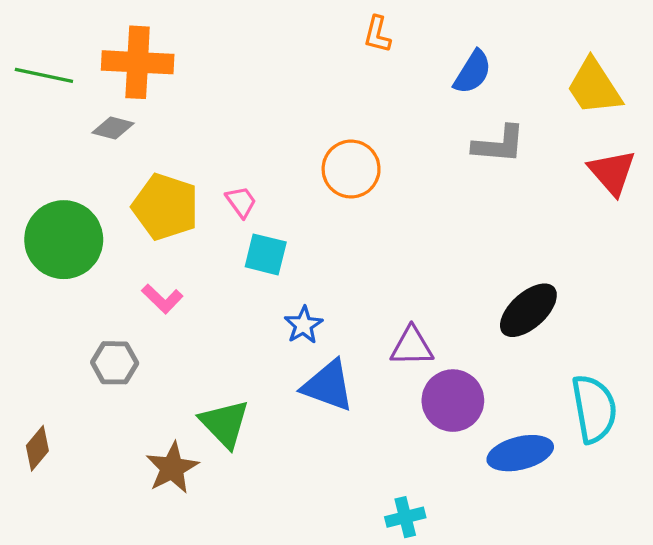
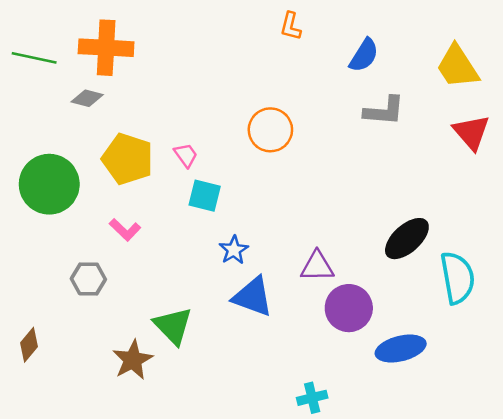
cyan semicircle: (594, 409) -> (457, 278), moved

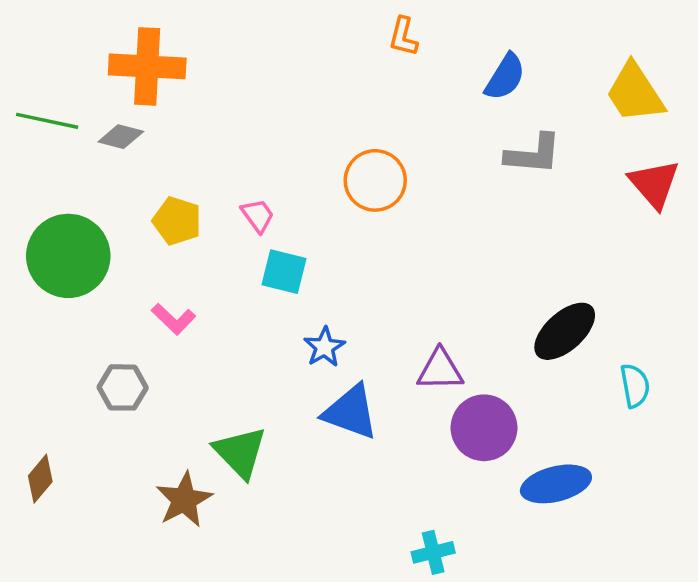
green line: (34, 58) -> (47, 121), moved
yellow pentagon: (128, 159) -> (177, 221), size x0.7
cyan semicircle: (457, 278) -> (635, 386), size x0.6

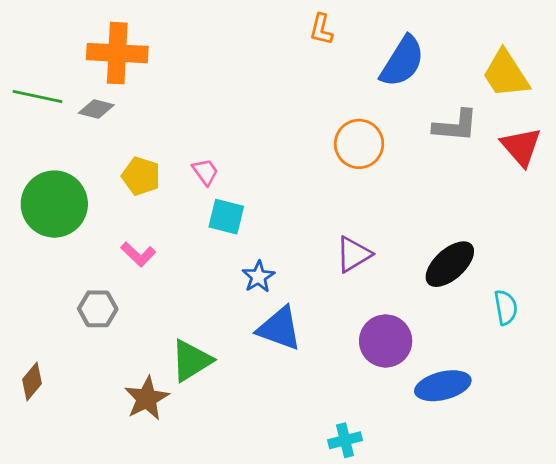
blue semicircle: (505, 77) -> (402, 61), size x1.4
gray L-shape: (533, 154) -> (455, 126), moved
orange circle: (375, 180) -> (359, 144), moved
purple triangle: (440, 370) -> (353, 254), moved, turned -30
green triangle: (240, 452) -> (191, 361), turned 42

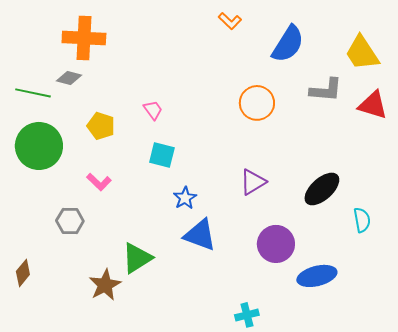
orange L-shape: (321, 29) -> (230, 21), turned -60
green line: (38, 96) -> (33, 93), moved
red triangle: (521, 147) -> (373, 105), turned -32
pink trapezoid: (205, 172) -> (153, 110), moved

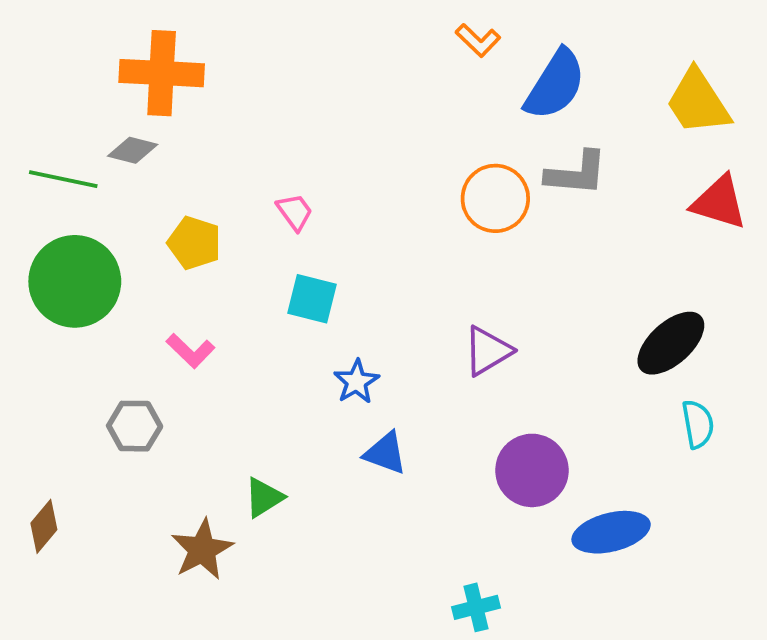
orange L-shape: (230, 21) -> (478, 40), moved
gray L-shape: (326, 90) -> (576, 173), moved
black ellipse: (322, 189) -> (671, 343), moved
blue triangle: (200, 235) -> (385, 453), size x0.7
green triangle: (137, 258) -> (264, 497), size x0.7

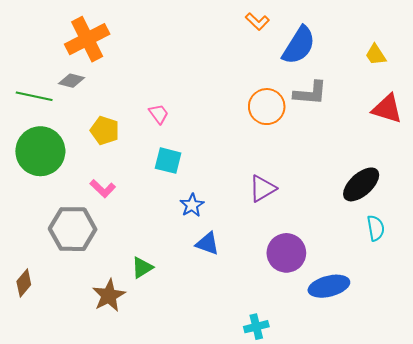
orange cross: (162, 73) -> (87, 39), turned -30
yellow trapezoid: (698, 102) -> (376, 55), size x0.6
gray hexagon: (135, 426) -> (73, 229), size x1.6

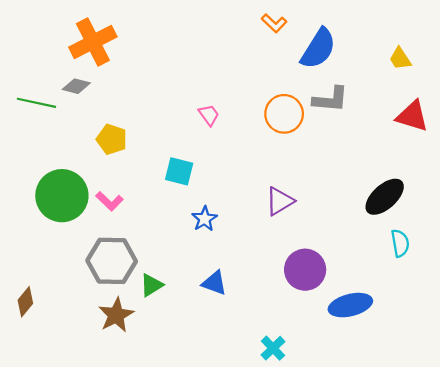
pink trapezoid: (159, 114) -> (209, 115), moved
green circle: (40, 151) -> (62, 196), moved
gray hexagon: (73, 229) -> (112, 261), moved
blue triangle: (207, 244) -> (214, 283), moved
cyan cross: (256, 327) -> (273, 348), turned -30

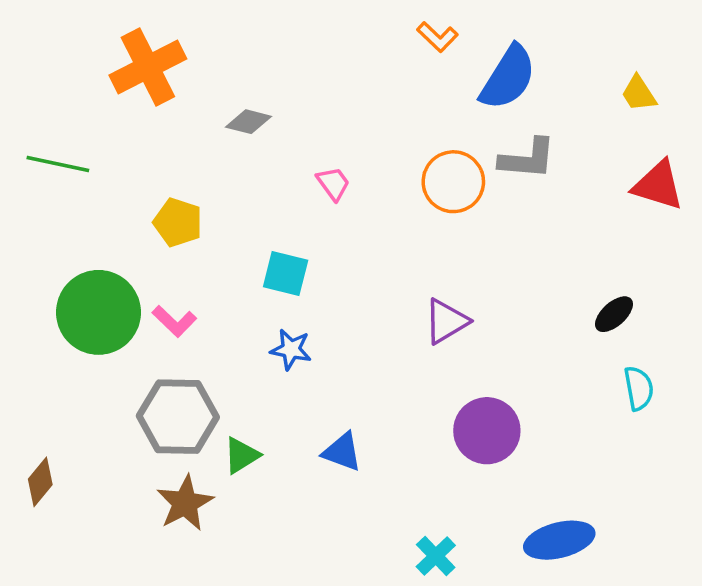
gray diamond: (76, 86) -> (249, 122), moved
black ellipse: (385, 197) -> (614, 314), size x0.6
blue star: (204, 219) -> (291, 349), moved, turned -30
blue ellipse: (350, 305) -> (559, 540), moved

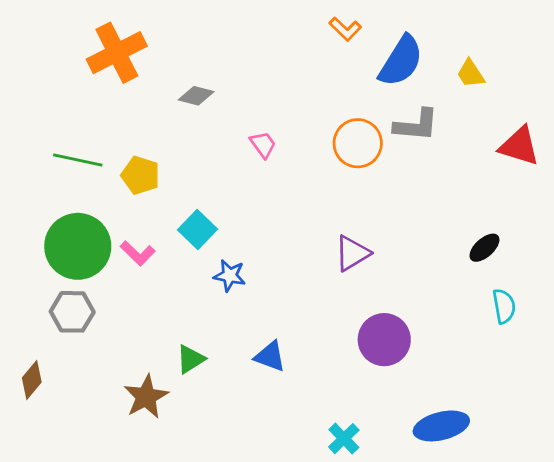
yellow trapezoid: (639, 93) -> (471, 74), moved
green line: (58, 164) -> (78, 160), moved
cyan square: (286, 274) -> (198, 230), moved, turned 30
gray hexagon: (178, 417) -> (72, 312), moved, size x0.7

